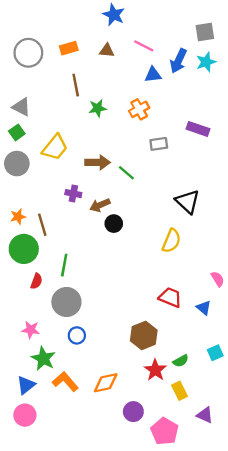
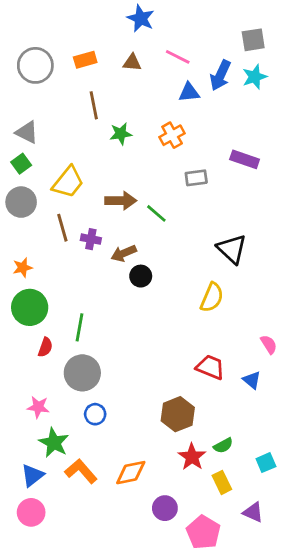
brown line: (42, 225) -> (62, 228), moved
cyan square: (215, 353) -> (266, 463), moved

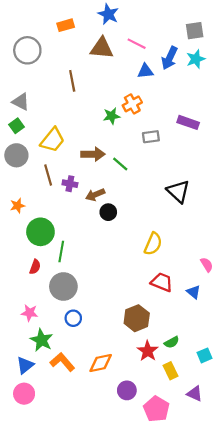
orange rectangle: (85, 60) -> (66, 25), moved
brown triangle: (132, 63) -> (102, 48), size x1.6
green star: (121, 134) -> (112, 116), moved
yellow semicircle: (212, 297) -> (153, 244), moved
green circle: (30, 307) -> (40, 232), moved

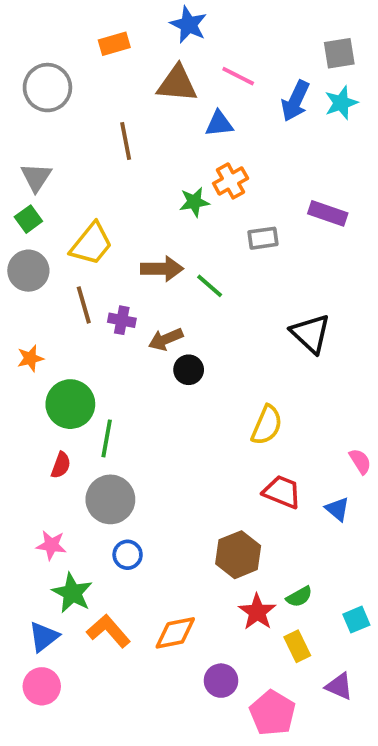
blue triangle: (145, 71) -> (219, 124), moved
gray triangle: (21, 102) -> (36, 177), turned 36

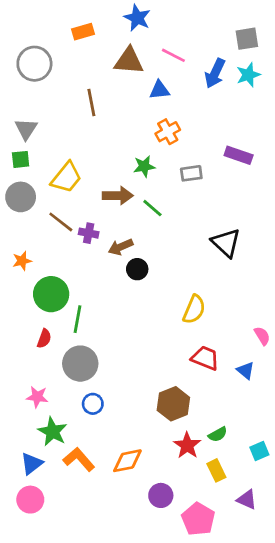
green star: (194, 202) -> (144, 166), moved
green square: (28, 219) -> (21, 159), turned 30
brown line: (84, 305) -> (61, 222), turned -36

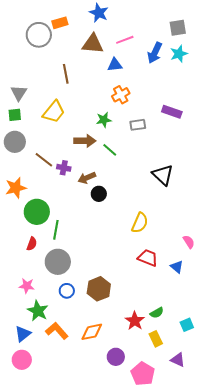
pink line: (173, 55) -> (125, 40), turned -48
gray circle: (34, 64) -> (39, 35), moved
yellow trapezoid: (66, 178) -> (54, 112), moved
orange star: (22, 261) -> (16, 188), size x1.5
brown hexagon: (173, 404) -> (99, 289), moved

